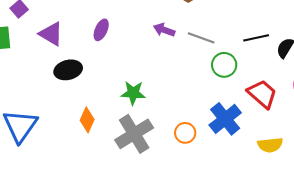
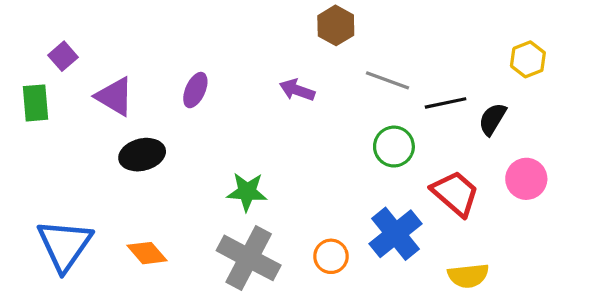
gray line: (201, 38) -> (387, 80), moved
orange diamond: (87, 120) -> (147, 253), moved, turned -65
gray cross: (134, 134) -> (249, 258), turned -30

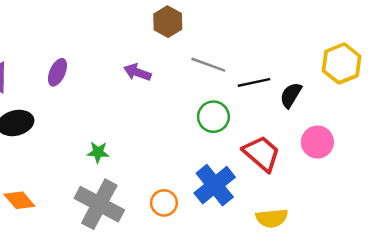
yellow hexagon: (528, 59) -> (342, 63), moved, size x1.4
green star: (247, 192) -> (98, 152), size x0.7

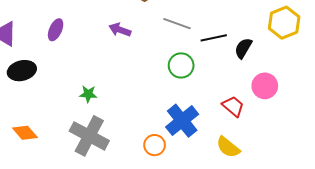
red trapezoid: (262, 153) -> (233, 106), moved, size x0.7
orange circle: (164, 203) -> (155, 145), moved
yellow semicircle: (272, 218) -> (228, 147), turned 45

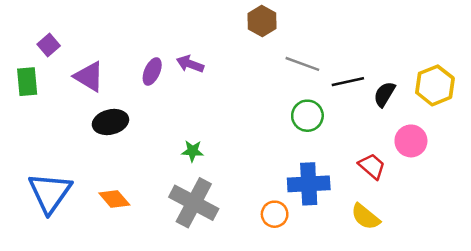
yellow hexagon: (284, 23) -> (435, 85), moved
purple arrow: (120, 30) -> (190, 64), moved
blue cross: (182, 121) -> (309, 184), turned 36

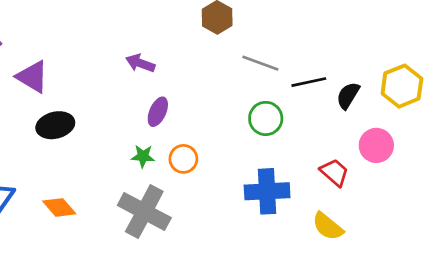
purple ellipse: (152, 72) -> (158, 112), moved
orange circle: (275, 214) -> (183, 159), moved

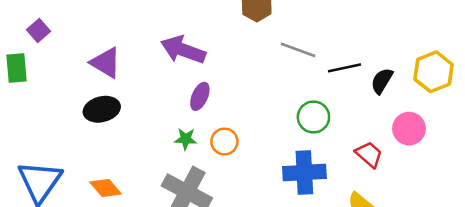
purple arrow: (140, 63) -> (183, 50), size x1.6
purple triangle: (32, 77) -> (106, 63), moved
green circle: (266, 118) -> (313, 117), moved

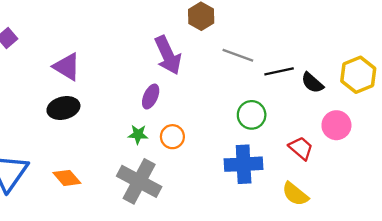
purple arrow: (183, 50) -> (168, 55), moved, turned -135
black semicircle: (382, 81) -> (312, 83), turned -80

